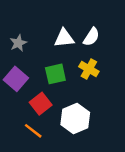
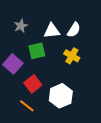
gray star: (18, 43) -> (21, 26), moved
green square: (55, 74) -> (37, 51), moved

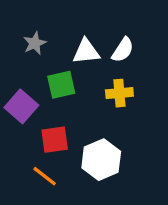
yellow cross: (72, 56) -> (119, 93), turned -35
red square: (33, 84) -> (55, 140), turned 30

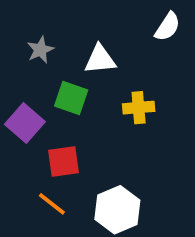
white semicircle: (123, 50) -> (167, 27), moved
green square: (61, 85) -> (71, 98), turned 32
white hexagon: (101, 160) -> (117, 210), moved

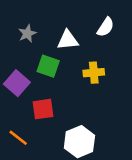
white semicircle: (167, 27) -> (105, 27), moved
orange line: (52, 204) -> (18, 138), moved

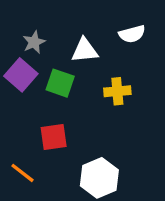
white semicircle: (105, 27) -> (132, 34), turned 42
purple square: (17, 83) -> (21, 75), moved

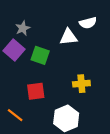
white triangle: (85, 50) -> (68, 37), moved
yellow cross: (117, 91) -> (81, 84), moved

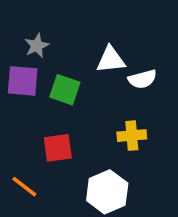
white semicircle: (88, 23) -> (142, 79), moved
purple square: (14, 50) -> (23, 81), turned -36

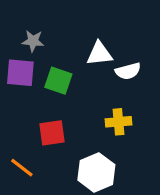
gray star: (37, 46) -> (33, 41), turned 30

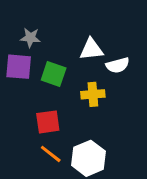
yellow cross: (119, 122) -> (93, 94), moved
orange line: (22, 168) -> (51, 154), moved

